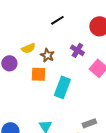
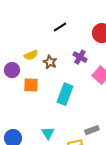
orange square: (38, 74) -> (31, 85), moved

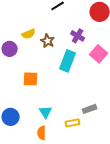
orange square: (31, 85) -> (31, 79), moved
cyan rectangle: (65, 94) -> (68, 61), moved

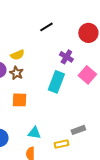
brown star: (48, 41) -> (16, 73), moved
cyan triangle: (46, 112) -> (34, 133), turned -48

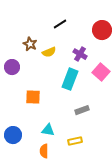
yellow semicircle: (17, 55) -> (49, 52), moved
brown star: (16, 73) -> (30, 44), moved
gray rectangle: (78, 130) -> (82, 110), moved

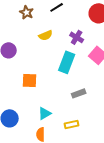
brown star: (30, 44) -> (27, 12), moved
cyan triangle: (48, 130) -> (45, 113), turned -40

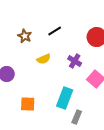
cyan rectangle: (67, 62) -> (65, 98), moved
gray rectangle: (79, 93) -> (77, 117), turned -48

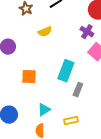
purple cross: (75, 61) -> (87, 32), moved

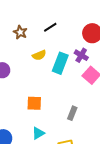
cyan rectangle: (66, 71) -> (60, 63), moved
orange square: (29, 77) -> (34, 103), moved

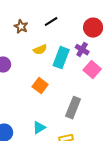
orange square: (34, 103) -> (40, 86), moved, turned 35
gray rectangle: (72, 113) -> (73, 108), size x1.5

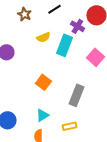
purple cross: (82, 50) -> (77, 26), moved
orange square: (40, 86) -> (43, 82), moved

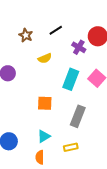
cyan rectangle: (64, 45) -> (71, 79), moved
orange square: (43, 82) -> (45, 103), turned -35

